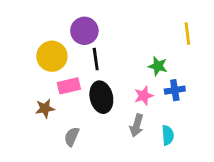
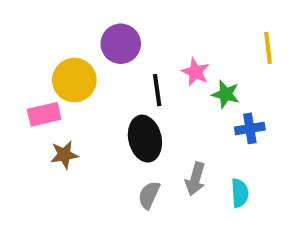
black line: (96, 59) -> (157, 90), moved
pink rectangle: (69, 86) -> (44, 114), moved
pink star: (144, 96) -> (195, 72), moved, turned -30
gray semicircle: (72, 137) -> (149, 195), moved

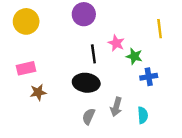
purple circle: (121, 44) -> (84, 14), moved
yellow circle: (74, 80) -> (26, 21), moved
black ellipse: (145, 139) -> (86, 83), turned -70

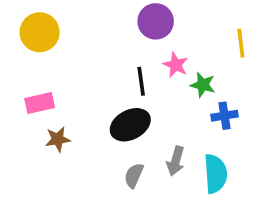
purple circle: (84, 14) -> (156, 21), moved
black ellipse: (86, 83) -> (130, 125), turned -35
cyan semicircle: (143, 115) -> (215, 174), size x1.5

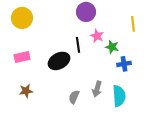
black ellipse: (130, 125) -> (59, 61), moved
brown star: (58, 139) -> (26, 91), moved

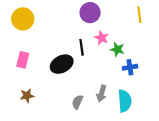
yellow line: (133, 24) -> (139, 15), moved
pink rectangle: (22, 57) -> (23, 60), turned -63

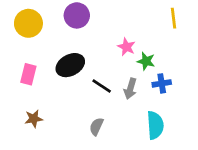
purple circle: (90, 13) -> (77, 15), moved
black line: (82, 47) -> (102, 86), moved, turned -49
black ellipse: (62, 64) -> (70, 65), moved
gray arrow: (102, 94) -> (130, 89), moved

